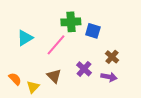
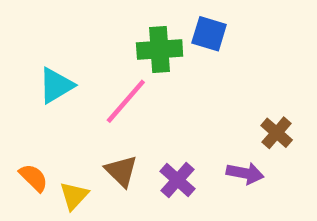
blue square: (93, 31) -> (209, 34), moved
brown cross: (112, 57) -> (277, 133), moved
purple cross: (84, 69) -> (178, 180), moved

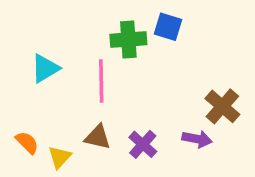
pink line: (126, 101) -> (101, 81), turned -42
brown cross: (277, 133) -> (222, 106), size x1.4
brown triangle: (121, 171) -> (98, 137), turned -32

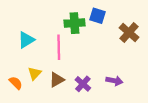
brown cross: (222, 106) -> (129, 33), moved
brown triangle: (98, 137) -> (57, 80), turned -42
yellow triangle: (60, 157) -> (35, 73), moved

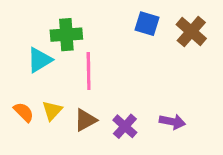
green cross: (74, 23) -> (66, 35), moved
brown cross: (129, 33) -> (191, 31), moved
orange semicircle: (16, 83) -> (24, 112), moved

